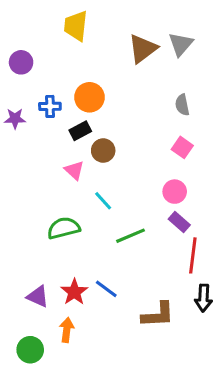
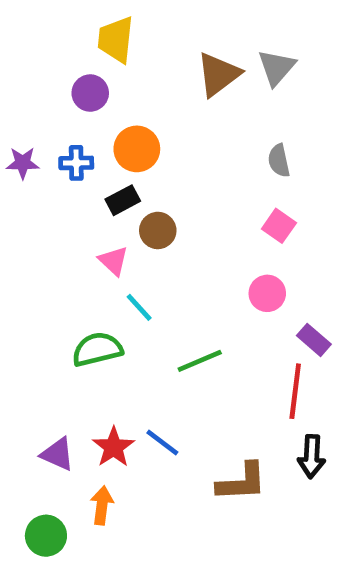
purple circle: (21, 62) -> (90, 93), moved
purple star: (15, 119) -> (23, 163), moved
cyan line: (103, 201) -> (139, 307), moved
purple rectangle: (179, 222) -> (314, 340), moved

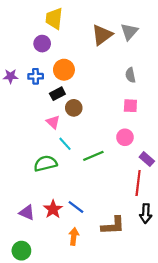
pink square: (279, 226) -> (130, 106), turned -32
green line: (200, 361) -> (93, 156), moved
orange arrow: (102, 505) -> (74, 236), moved

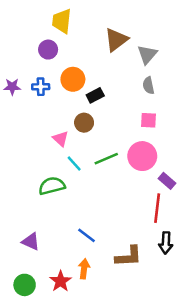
gray triangle: (129, 32) -> (147, 55), moved
black rectangle: (57, 94) -> (95, 95), moved
pink circle: (125, 137) -> (142, 156), size x1.5
green line: (93, 156) -> (106, 159), moved
red star: (53, 209) -> (60, 281), moved

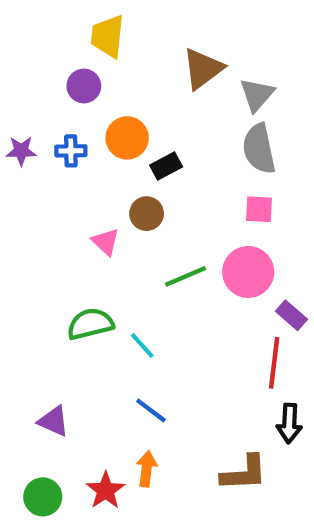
gray semicircle: (148, 85) -> (259, 149), size x1.6
cyan line: (74, 164) -> (142, 346), moved
brown L-shape: (129, 256) -> (244, 473), moved

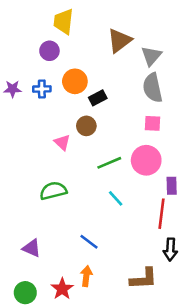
purple rectangle: (291, 315) -> (172, 186), turned 48
cyan line: (142, 346) -> (116, 198), moved

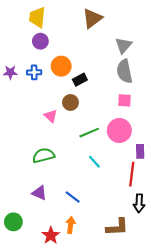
yellow trapezoid: (63, 22) -> (37, 17), moved
brown triangle: (119, 41) -> (92, 18), moved
purple triangle: (32, 248) -> (39, 193), moved
green circle: (25, 293) -> (13, 222), moved

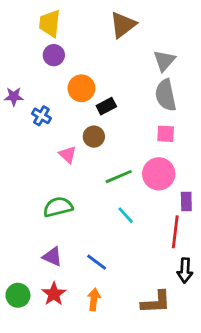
blue cross: (34, 72) -> (41, 116), moved, turned 32
red star: (51, 235) -> (54, 294), moved

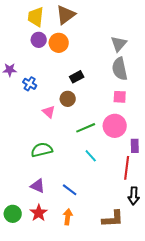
brown triangle: (123, 25) -> (66, 15), moved
orange circle: (81, 88) -> (59, 43), moved

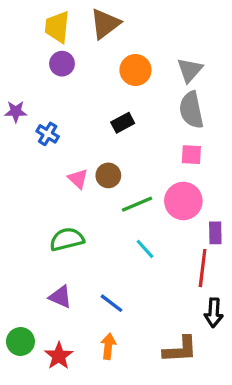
orange circle: (59, 43) -> (135, 70), moved
brown circle: (68, 99) -> (108, 175), moved
red star: (39, 213) -> (59, 356), moved

